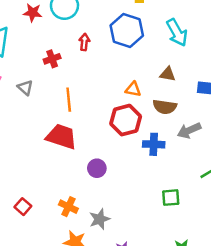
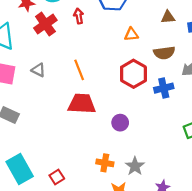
red cross: (52, 59) -> (45, 24), moved, size x1.5
brown triangle: (168, 74) -> (168, 17), moved
orange triangle: (133, 89) -> (131, 34), moved
red square: (23, 207) -> (57, 177), moved, turned 32

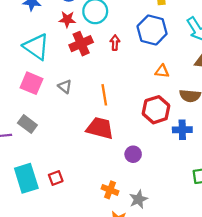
red square: (57, 177) -> (56, 178), moved

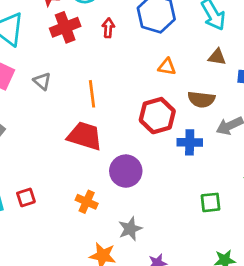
purple circle: (133, 154) -> (126, 171), size x1.5
orange cross: (110, 190) -> (87, 202), moved

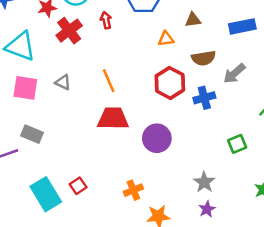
brown triangle: (217, 57) -> (193, 20), moved
orange cross: (87, 202) -> (133, 190), moved, turned -30
gray star: (130, 229) -> (204, 182), moved

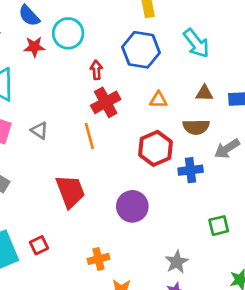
brown triangle: (193, 20) -> (204, 93), moved
red cross: (69, 31) -> (106, 102), moved
red trapezoid: (113, 119) -> (70, 191), moved, turned 60

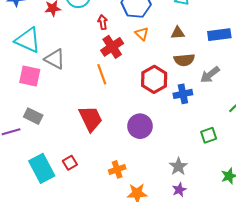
brown triangle: (204, 93) -> (178, 33), moved
orange triangle: (158, 100) -> (142, 34), moved, turned 48
gray triangle: (39, 130) -> (55, 59), moved, size x1.5

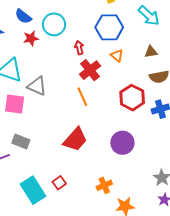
red trapezoid: (91, 119) -> (75, 139), turned 72

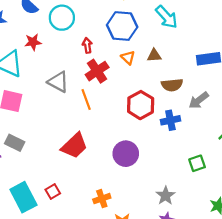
red star: (31, 38) -> (33, 42), moved
brown triangle: (151, 52) -> (154, 55), moved
gray triangle: (37, 86) -> (58, 82), moved

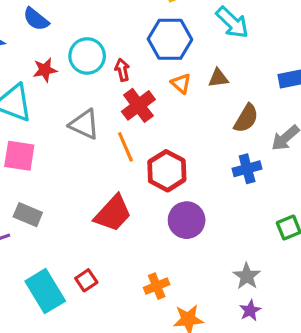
cyan circle: (62, 18) -> (87, 56), moved
brown semicircle: (172, 85) -> (246, 118), turned -50
red hexagon: (141, 105) -> (167, 171), moved

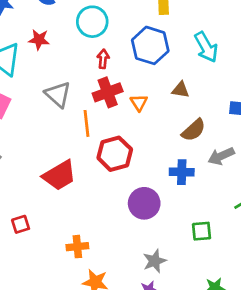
cyan circle: (87, 56) -> (92, 22), moved
orange triangle: (181, 83) -> (139, 103), moved
purple circle: (187, 220) -> (144, 203), moved

